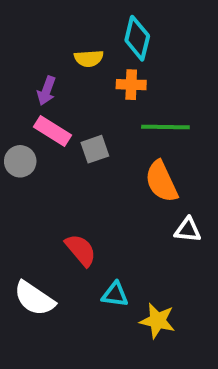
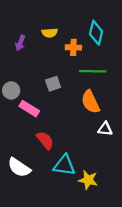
cyan diamond: (137, 38) -> (96, 33), moved
purple arrow: (46, 91) -> (20, 43), moved
pink rectangle: (52, 131) -> (29, 109), moved
cyan triangle: (115, 294) -> (64, 165), size x1.5

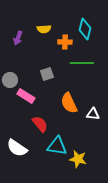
orange semicircle: (90, 102) -> (69, 103), moved

